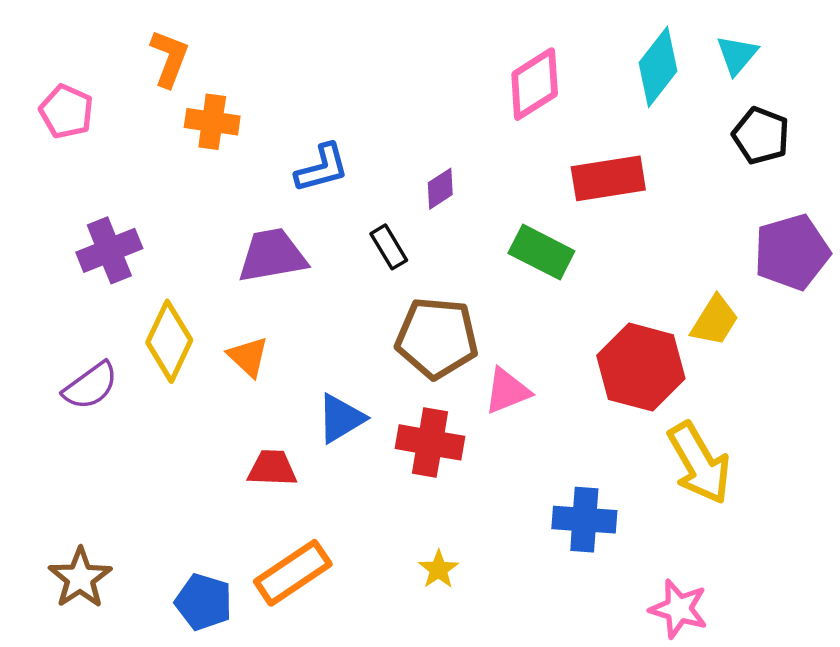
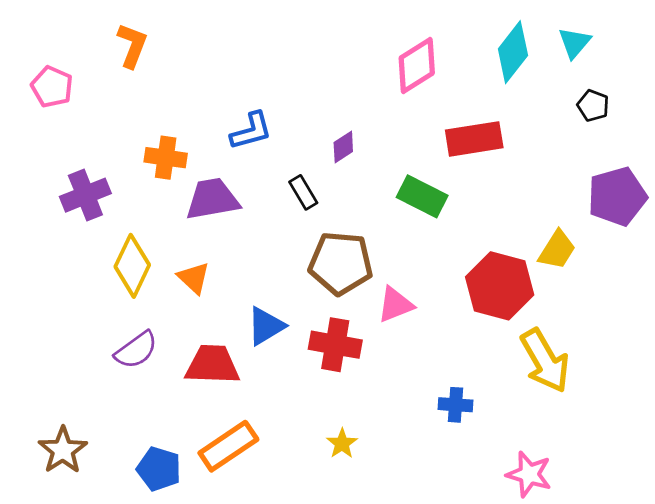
orange cross: (212, 122) -> (166, 158), moved
black pentagon: (761, 135) -> (593, 106), size x0.7
purple semicircle: (90, 386) -> (136, 350), moved
red trapezoid: (272, 468) -> (212, 365), size x1.4
blue cross: (584, 520) -> (456, 405), size x0.7

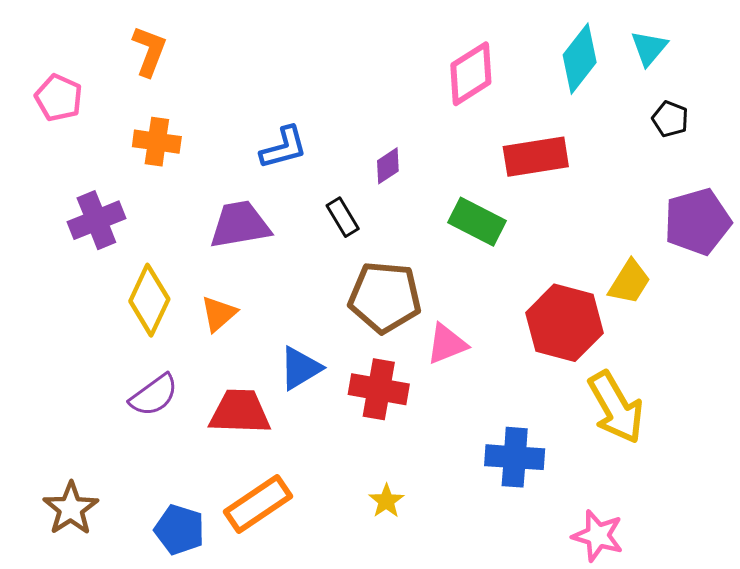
orange cross: (166, 158) -> (157, 142), moved
orange triangle: (194, 278) -> (219, 314), turned 36
blue cross: (456, 405) -> (515, 457), size x1.5

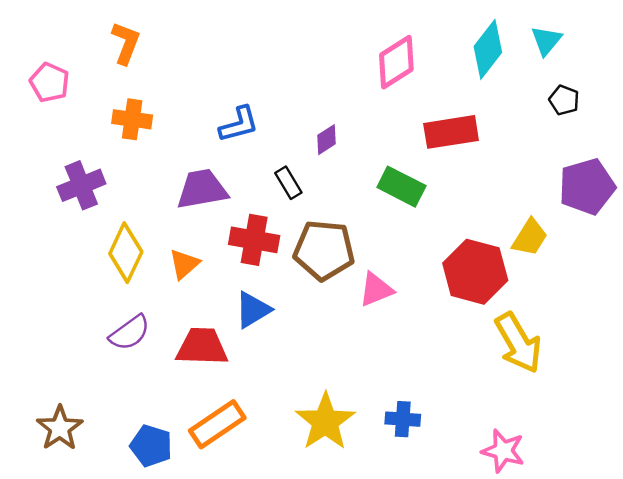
red cross: (379, 389) -> (254, 240), moved
blue cross: (515, 457) -> (403, 419), moved, size x0.7
yellow star: (386, 501) -> (325, 422), size x2.0

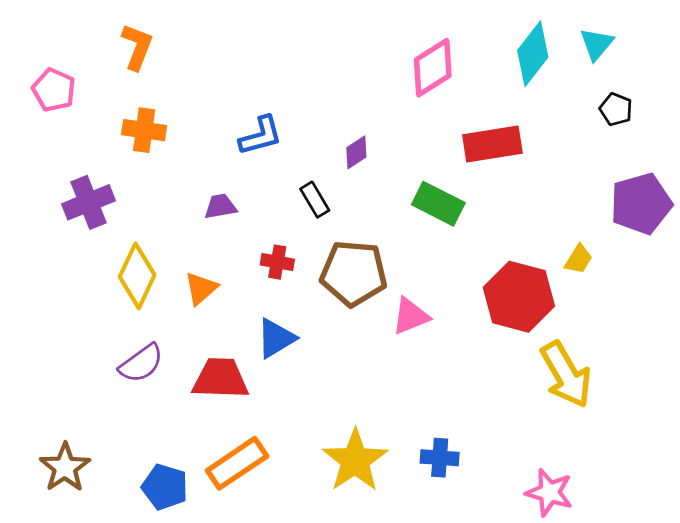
purple trapezoid: (202, 189) -> (220, 206), size x0.6
yellow trapezoid: (530, 237) -> (579, 259), size x0.7
red cross: (254, 240) -> (277, 262), size x0.6

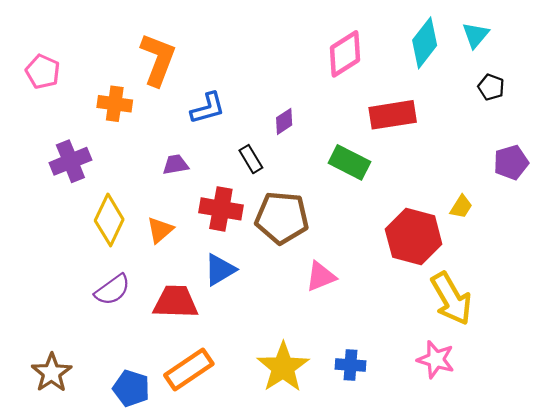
orange L-shape: (137, 47) -> (158, 59), moved, size x1.4
purple pentagon: (641, 204) -> (511, 162), size x0.7
red cross: (277, 262) -> (221, 209), size x1.6
pink triangle: (411, 316) -> (321, 276), moved
pink star: (549, 492) -> (436, 359), moved

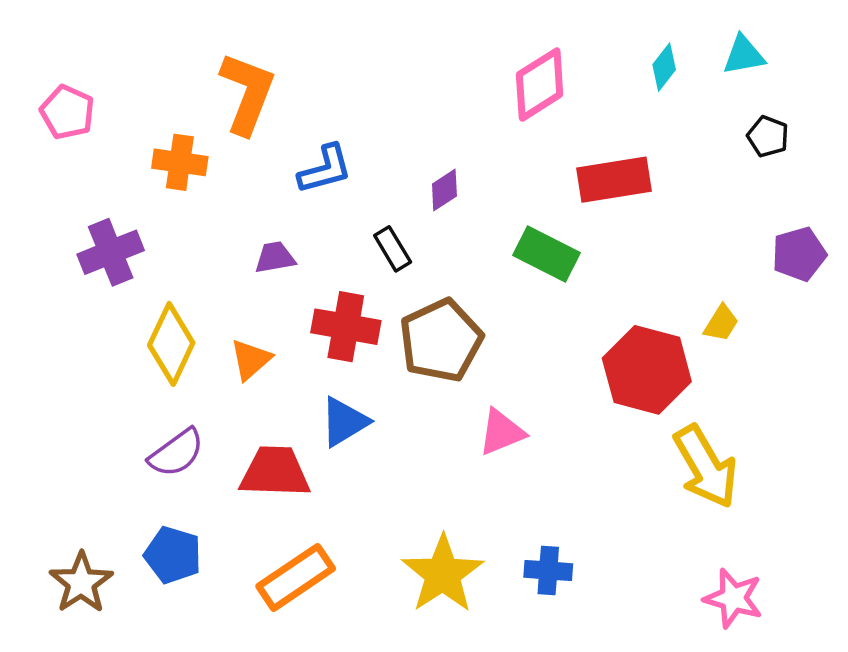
cyan triangle: (476, 35) -> (744, 55), turned 40
cyan diamond: (425, 43) -> (664, 67), size x0.6
brown pentagon: (282, 218) -> (441, 340), turned -30
pink star: (436, 359) -> (733, 598), moved
blue pentagon: (131, 388) -> (173, 555), moved

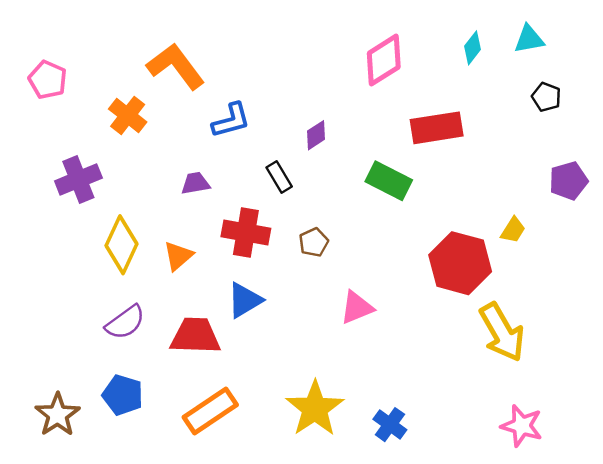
orange L-shape: (247, 93) -> (176, 66), turned -58
orange cross: (180, 162) -> (128, 115), turned 30
brown pentagon: (441, 340) -> (314, 242), size x0.5
blue cross: (548, 571) -> (390, 425), moved, turned 32

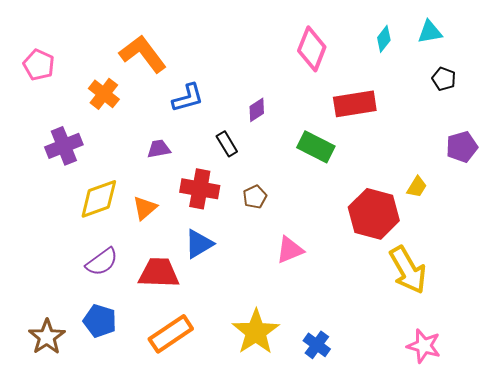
pink diamond: (384, 60) -> (312, 49), turned -36
yellow diamond: (122, 245) -> (99, 199), turned 45

